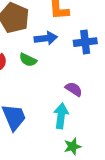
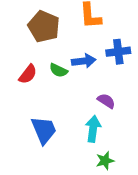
blue arrow: (46, 38) -> (84, 61), moved

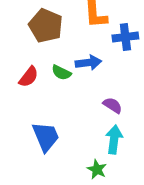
blue cross: (118, 52) -> (125, 37), moved
cyan arrow: (93, 129) -> (114, 139), moved
green star: (105, 161) -> (97, 169), moved, turned -30

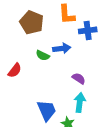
red semicircle: (29, 77) -> (15, 70), moved
blue trapezoid: (46, 137) -> (47, 110), moved

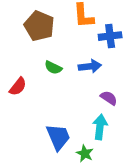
blue arrow: (62, 48) -> (90, 66), moved
purple semicircle: (79, 78) -> (109, 98), moved

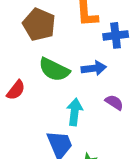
green semicircle: (53, 68) -> (54, 70), size x1.6
cyan arrow: (100, 127) -> (75, 112), moved

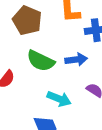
cyan arrow: (75, 112) -> (59, 99), turned 105

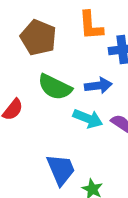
cyan arrow: (59, 99) -> (88, 119), moved

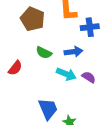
green semicircle: (55, 87) -> (44, 53), size x0.7

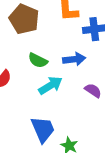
cyan arrow: (66, 74) -> (50, 85), moved, turned -54

